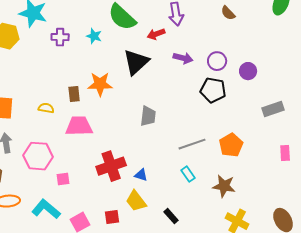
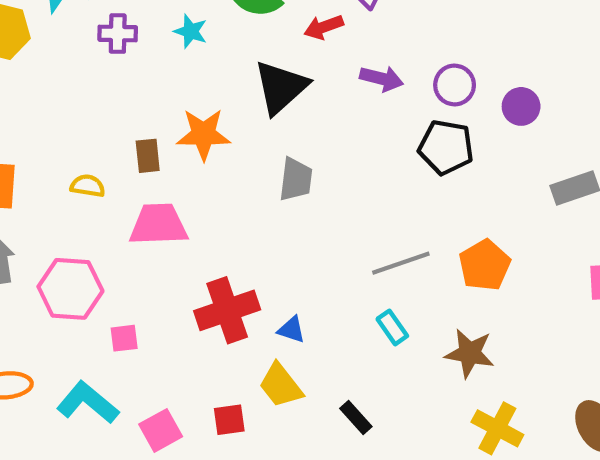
gray trapezoid: (148, 116) -> (296, 179), moved

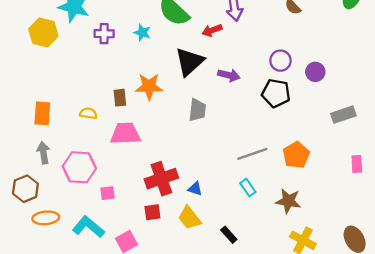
purple arrow: (382, 79) -> (229, 75), moved
red square: (229, 420) -> (152, 212), moved

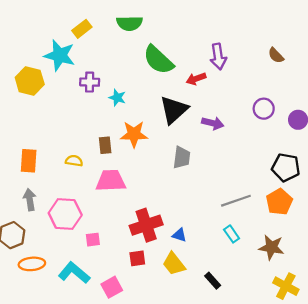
cyan star: (142, 33) -> (117, 98), moved
black pentagon: (276, 93) -> (286, 167), moved

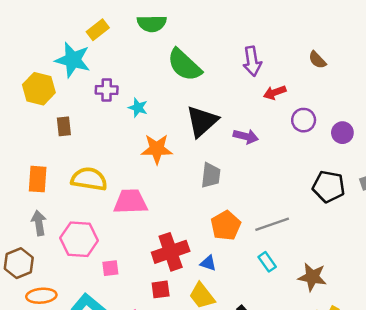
red arrow: (196, 79) -> (275, 93), moved
brown rectangle: (105, 145) -> (64, 126), moved
yellow semicircle: (74, 161) -> (89, 179), size x1.8
orange pentagon: (279, 202) -> (226, 225), moved

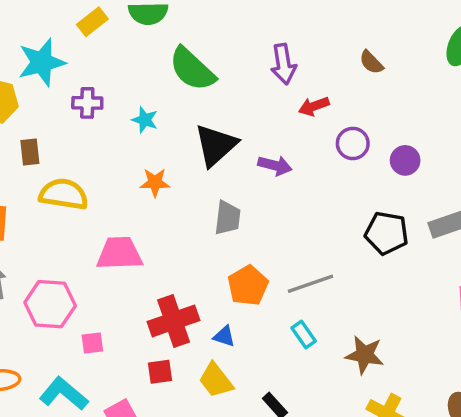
yellow rectangle: (98, 30) -> (92, 22), moved
cyan star: (73, 60) -> (42, 62), turned -30
cyan star: (138, 108) -> (145, 120), moved
orange star: (157, 149) -> (155, 182), size x0.7
yellow semicircle: (89, 179) -> (64, 194), moved

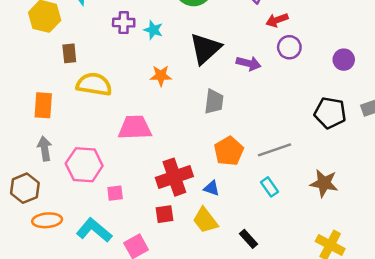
purple cross: (87, 103) -> (124, 23), moved
purple circle: (353, 143) -> (289, 47), moved
brown star: (365, 355) -> (324, 183), moved

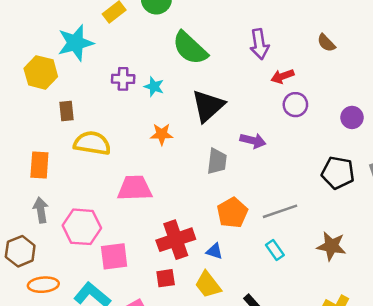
purple arrow: (249, 63) -> (253, 141), moved
pink square: (115, 193) -> (114, 256), size x1.6

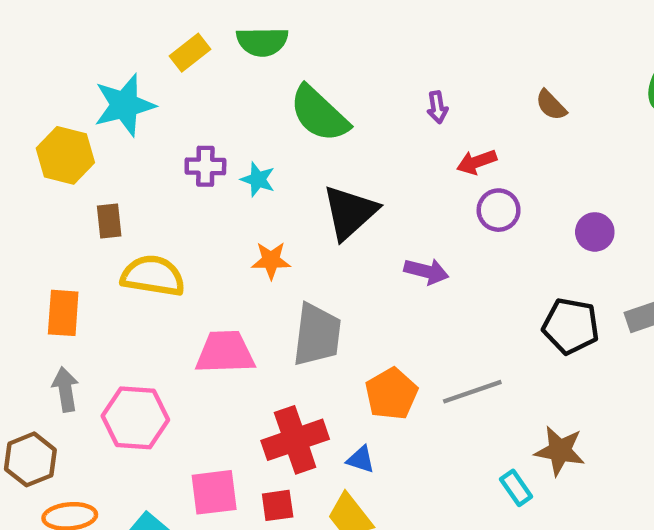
purple arrow: (259, 44) -> (437, 107), size x0.6
gray trapezoid: (217, 161) -> (317, 335), moved, size x1.4
cyan rectangle: (275, 250) -> (516, 488), moved
pink square: (114, 256) -> (214, 492), moved

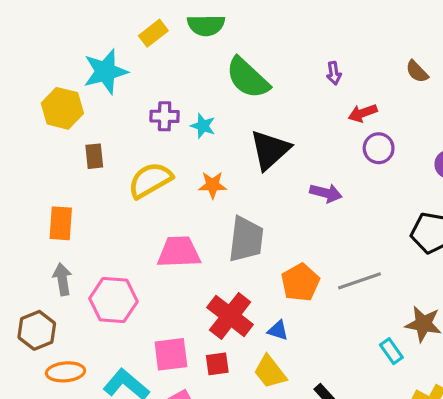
yellow semicircle: (153, 276) -> (150, 180), moved, turned -39
red cross: (295, 440) -> (230, 316), turned -33

